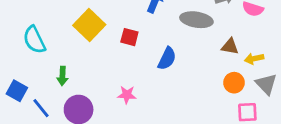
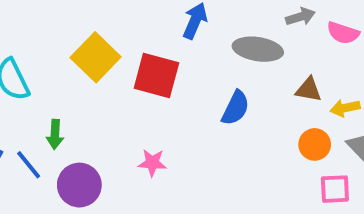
red square: (129, 37) -> (156, 75), size x1.6
blue semicircle: (167, 59) -> (236, 108), moved
blue line: (41, 108) -> (29, 165), moved

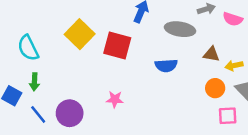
blue semicircle: (236, 108) -> (166, 66), turned 60
green arrow: (55, 134) -> (34, 82), moved
blue line: (29, 165) -> (38, 114), moved

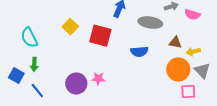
yellow square: (80, 34) -> (70, 27), size x0.7
orange circle: (215, 88) -> (178, 70), size x1.5
purple circle: (70, 113) -> (76, 84), moved

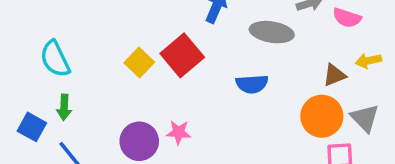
yellow square: (70, 27) -> (139, 63), moved
red square: (100, 36) -> (182, 55), turned 35
brown triangle: (175, 43) -> (334, 75), moved, turned -32
yellow arrow: (193, 52) -> (368, 61), moved

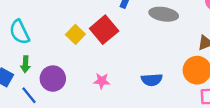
blue semicircle: (252, 84) -> (152, 80), moved
purple circle: (139, 141) -> (53, 79), moved

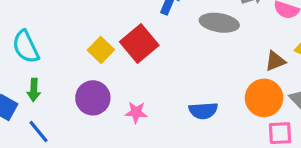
purple circle: (53, 79) -> (93, 98), moved

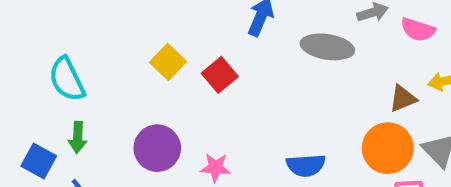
red square: (139, 44) -> (220, 75), size x0.7
yellow square: (101, 50) -> (168, 62), moved

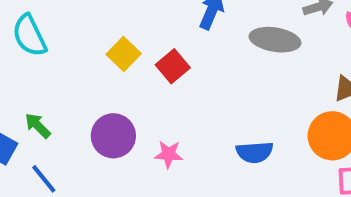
cyan semicircle: (67, 79) -> (29, 36), moved
green arrow: (78, 137) -> (38, 126), turned 132

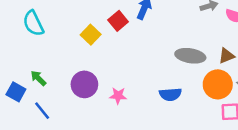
gray ellipse: (275, 40) -> (190, 56), moved
red square: (173, 66) -> (118, 21), moved

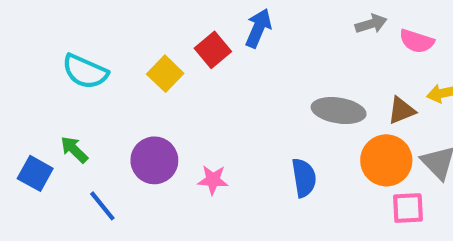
cyan semicircle: (33, 23) -> (85, 72), moved, turned -40
blue semicircle: (170, 94) -> (304, 178), turned -95
blue line: (42, 111) -> (102, 206), moved

